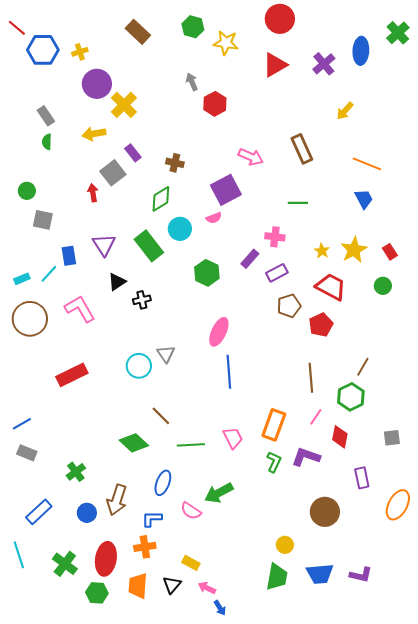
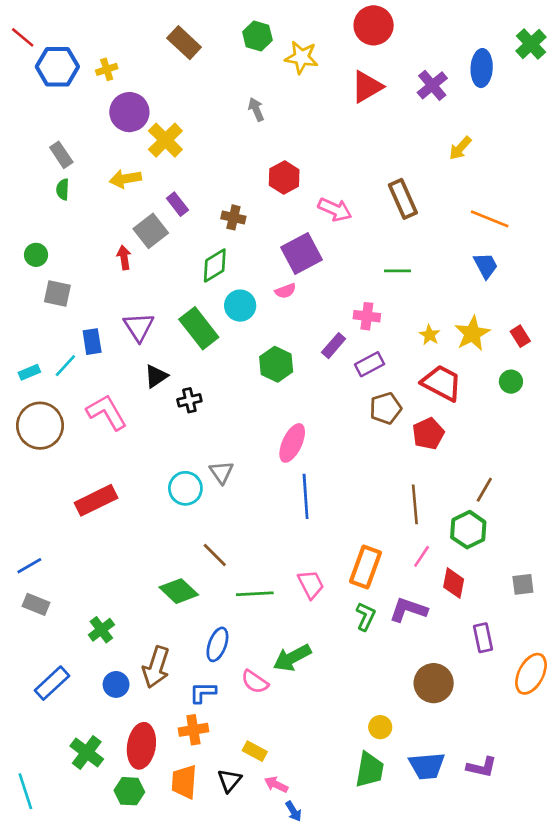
red hexagon: (215, 104) -> (284, 177), moved
cyan line: (19, 555) -> (25, 791), moved

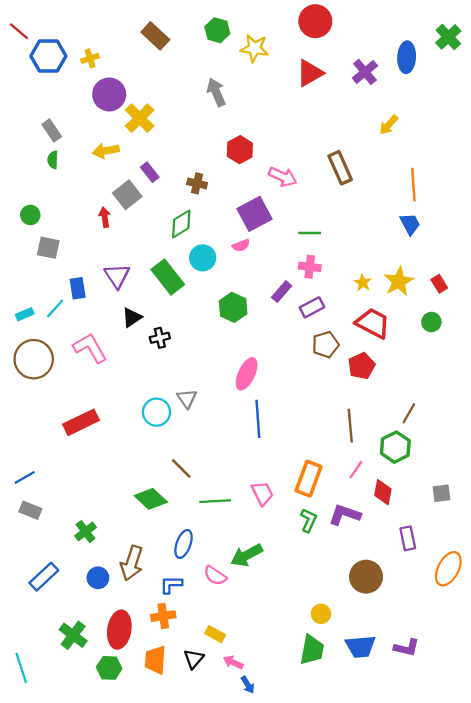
gray arrow: (256, 109) -> (216, 92), size x1.4
orange line: (490, 219) -> (413, 185), turned 64
green line: (398, 271) -> (310, 233), moved

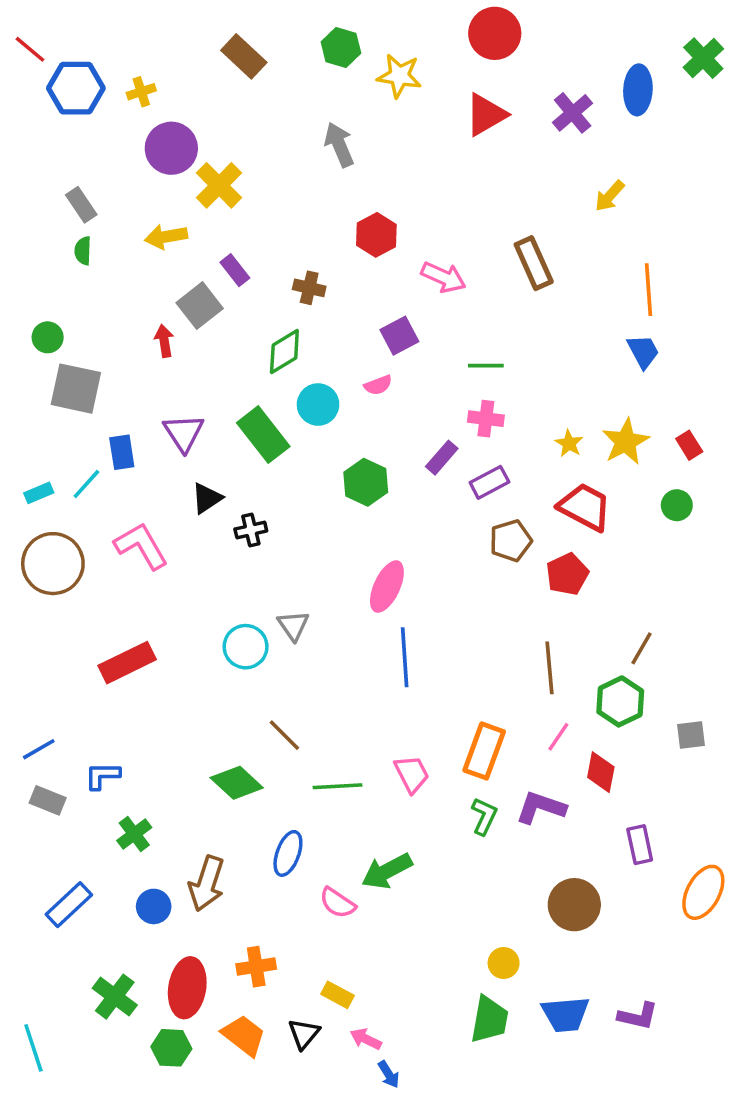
purple square: (255, 214) -> (399, 336), size x0.7
gray square: (48, 248) -> (76, 389), size x1.4
gray square: (442, 493) -> (691, 735), moved
blue L-shape: (171, 585) -> (102, 776), moved
orange trapezoid: (155, 660) -> (244, 1035), turned 124

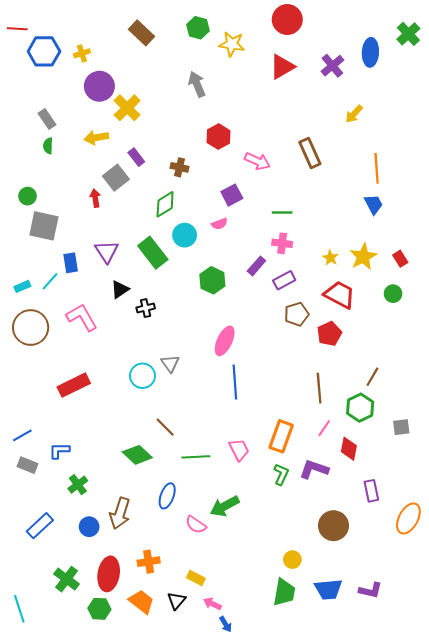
red line: (30, 49) -> (17, 29), turned -36

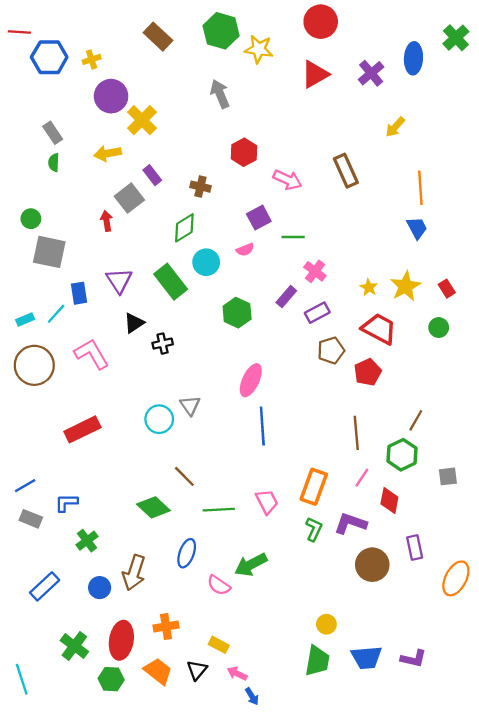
green hexagon: (198, 28) -> (221, 31), size x1.4
green line: (282, 213) -> (293, 237), moved
pink cross: (282, 243) -> (315, 271), turned 30
brown circle: (333, 526) -> (372, 565), moved

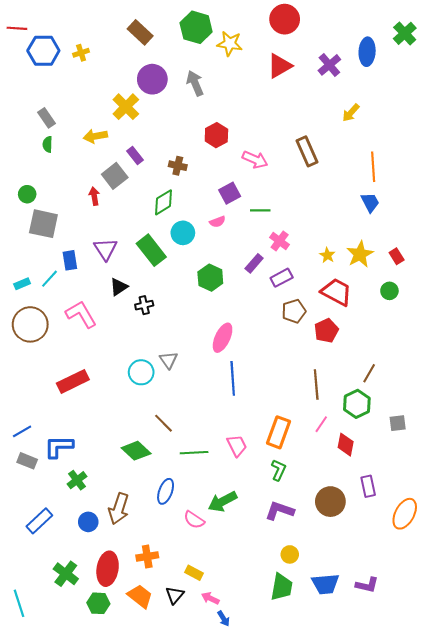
purple circle: (111, 96) -> (152, 79), moved
blue L-shape: (66, 503) -> (59, 447), size x1.4
purple L-shape: (350, 523) -> (280, 511), moved

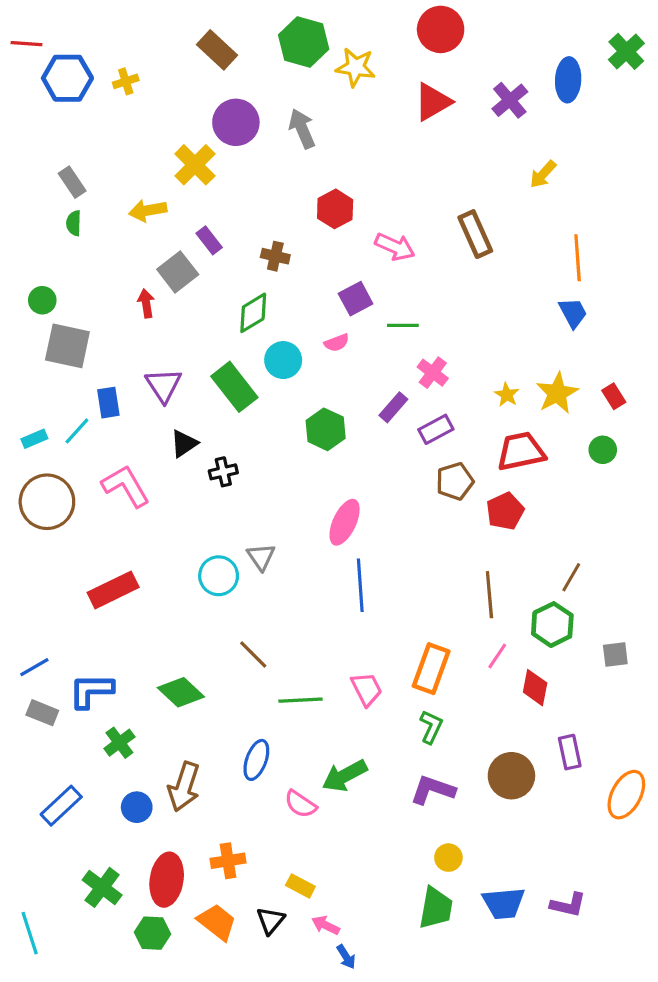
red trapezoid: (337, 292) -> (521, 451), turned -40
green diamond: (136, 451) -> (181, 692), moved

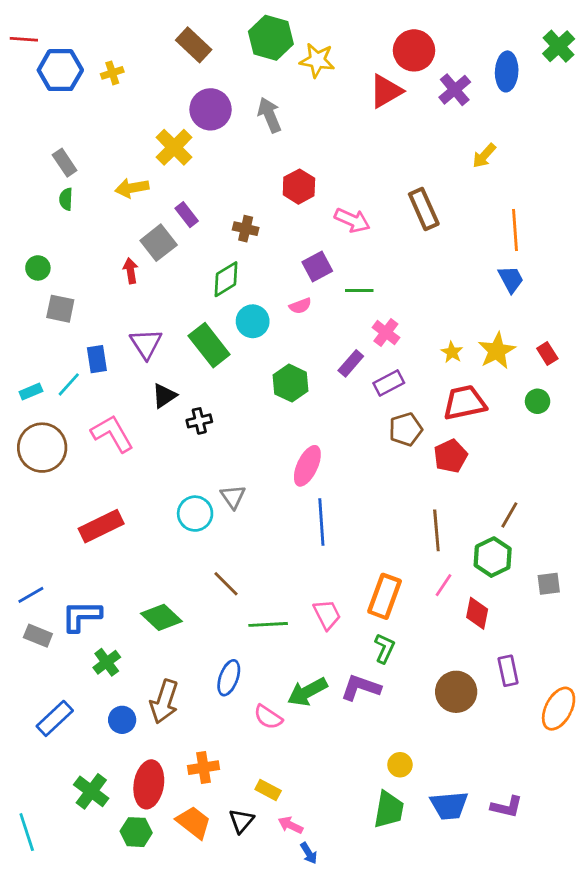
red circle: (441, 29) -> (414, 50), moved
gray square: (67, 346) -> (60, 309), size x0.7
purple L-shape: (433, 790) -> (361, 688), moved

